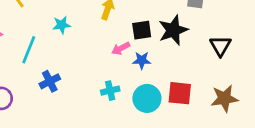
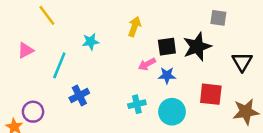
red square: (180, 93) -> (211, 94), moved

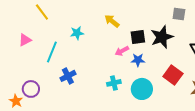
yellow arrow: (134, 27) -> (112, 21), turned -70
red square: (211, 94) -> (173, 75), turned 30

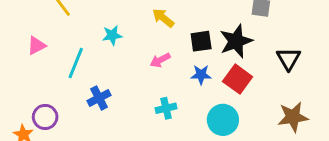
pink arrow: (122, 51) -> (160, 60), moved
red square: (173, 75) -> (238, 79), moved
cyan circle: (142, 89) -> (223, 120), moved

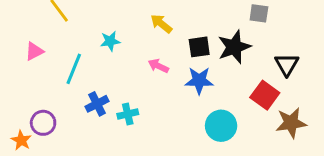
pink arrow: (160, 60) -> (158, 66), turned 54
blue star: (201, 75) -> (199, 81), size x1.4
red square: (238, 79) -> (265, 95), moved
cyan cross: (166, 108) -> (128, 114), moved

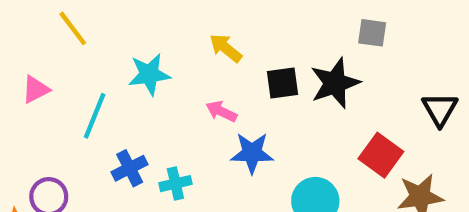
cyan star: (110, 41) -> (149, 74), size x1.4
black triangle: (287, 64) -> (440, 109), moved
blue star: (199, 81) -> (252, 153), moved

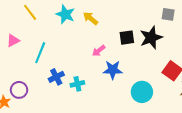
yellow arrow: (226, 48) -> (91, 18), moved
cyan star: (149, 74) -> (65, 14), moved, turned 30
pink arrow: (221, 111) -> (99, 51), turned -64

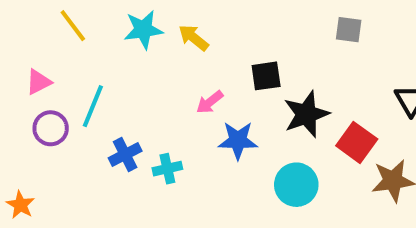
cyan star: (65, 14) -> (143, 30), turned -30
black star: (151, 38) -> (306, 114), moved
purple circle: (19, 90) -> (51, 128), moved

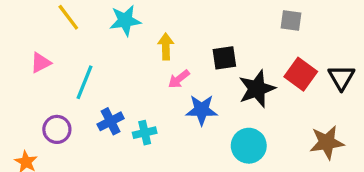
yellow arrow: (194, 38) -> (166, 47), moved, turned 50
purple circle: (51, 128) -> (57, 129), moved
red square: (357, 142) -> (301, 74), moved

